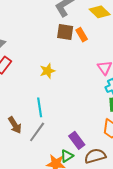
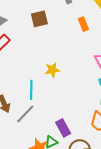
brown square: (65, 32) -> (39, 19), moved, turned -30
yellow star: (47, 71) -> (52, 70), moved

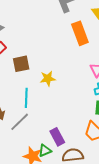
brown square: (39, 19) -> (21, 64), moved
orange rectangle: (83, 24) -> (80, 33), size x1.6

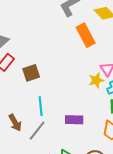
yellow star: (48, 79) -> (96, 80), moved
purple rectangle: (57, 137) -> (74, 120), moved, turned -54

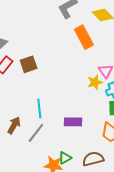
brown square: (31, 73) -> (29, 64), moved
brown arrow: (15, 123) -> (14, 125), turned -120

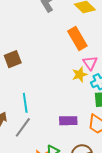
orange rectangle: (84, 37) -> (77, 38), moved
purple rectangle: (73, 122) -> (68, 121), moved

